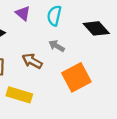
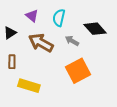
gray arrow: (57, 46) -> (72, 41), moved
brown arrow: (32, 61) -> (41, 43), moved, size x1.4

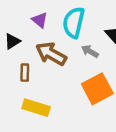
cyan semicircle: (59, 18) -> (74, 23), size x1.4
brown rectangle: (12, 62) -> (25, 73), moved

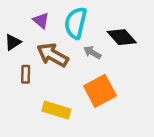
yellow rectangle: (36, 108) -> (56, 110), moved

